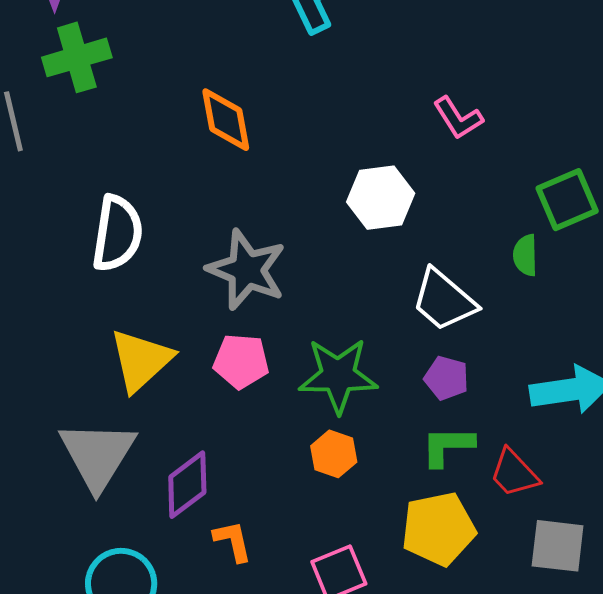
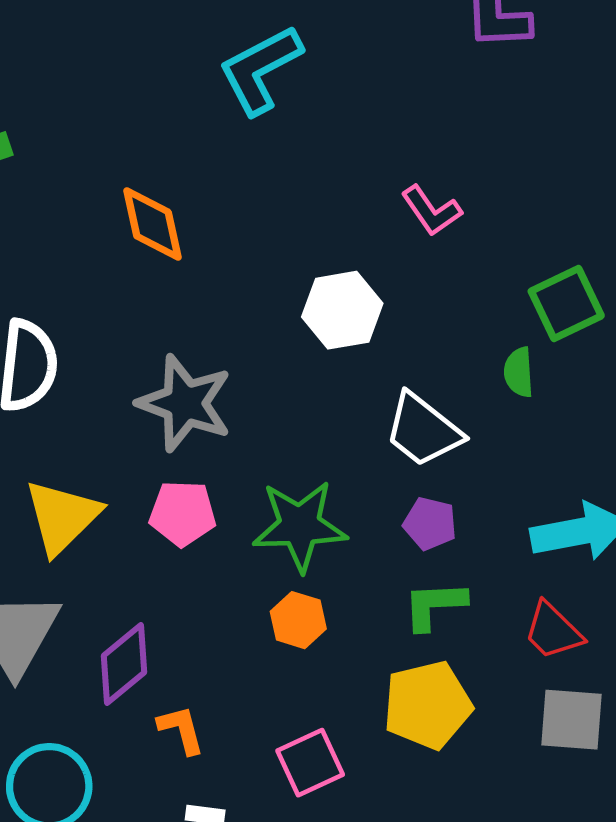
red trapezoid: (514, 473) -> (553, 631), moved

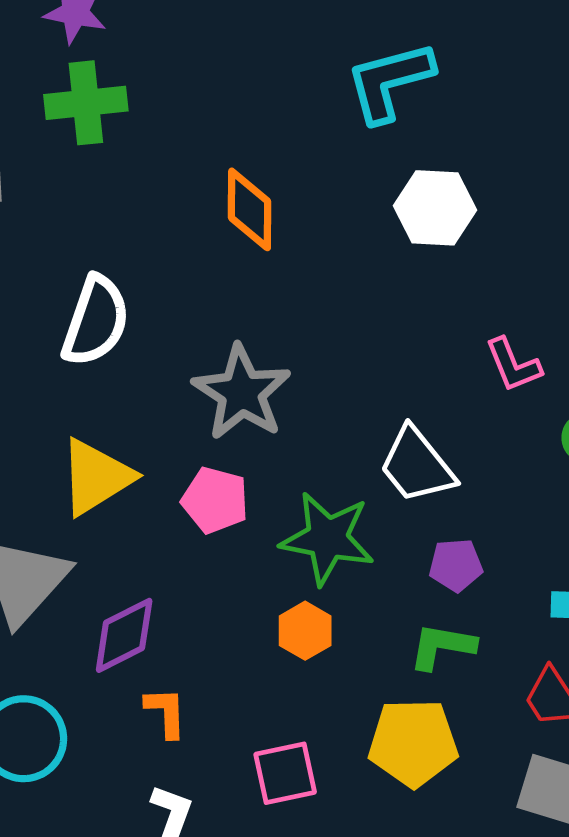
pink L-shape: (431, 211) -> (513, 365), moved
white hexagon: (342, 310) -> (435, 208), moved
white trapezoid: (423, 430) -> (417, 465), moved
purple pentagon: (430, 524) -> (456, 565), turned -30

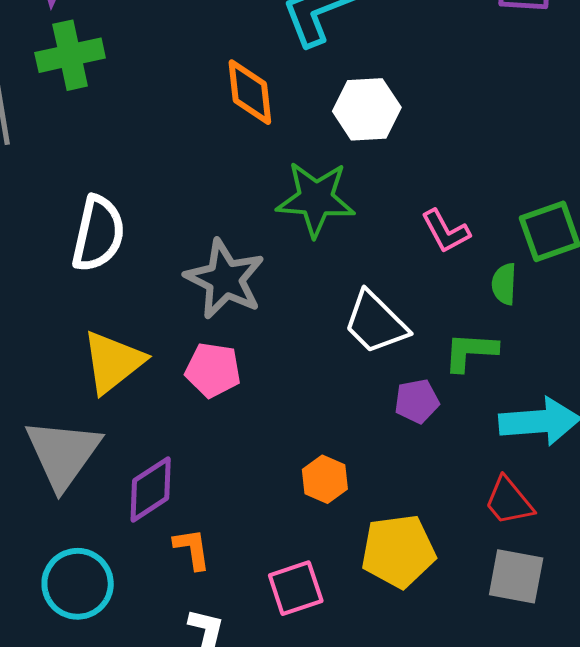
orange diamond: (250, 209) -> (250, 92), moved
green star: (327, 538) -> (316, 199), moved
orange hexagon: (305, 631) -> (325, 479), moved
green L-shape: (442, 646) -> (470, 352), moved

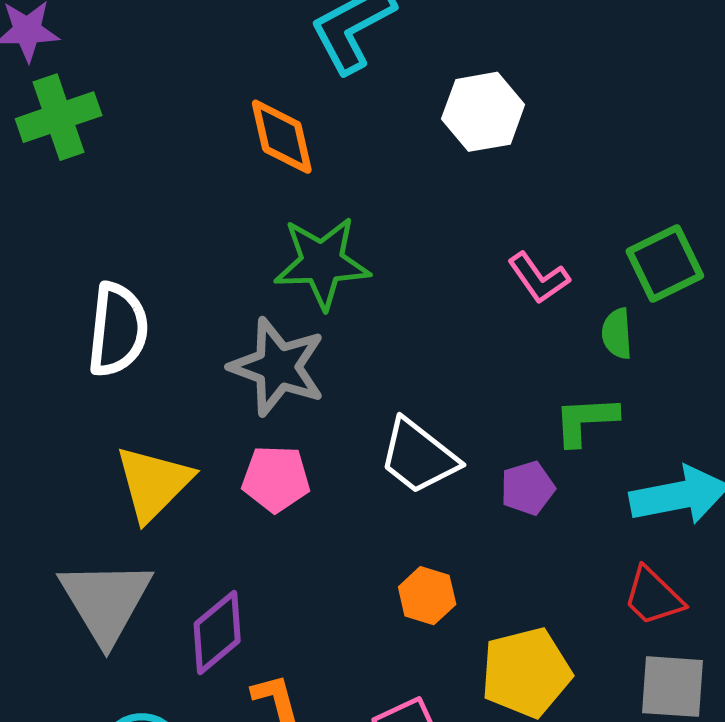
white hexagon: (367, 109) -> (483, 112), moved
green star: (316, 199) -> (322, 263), moved
white trapezoid: (376, 323) -> (419, 456), moved

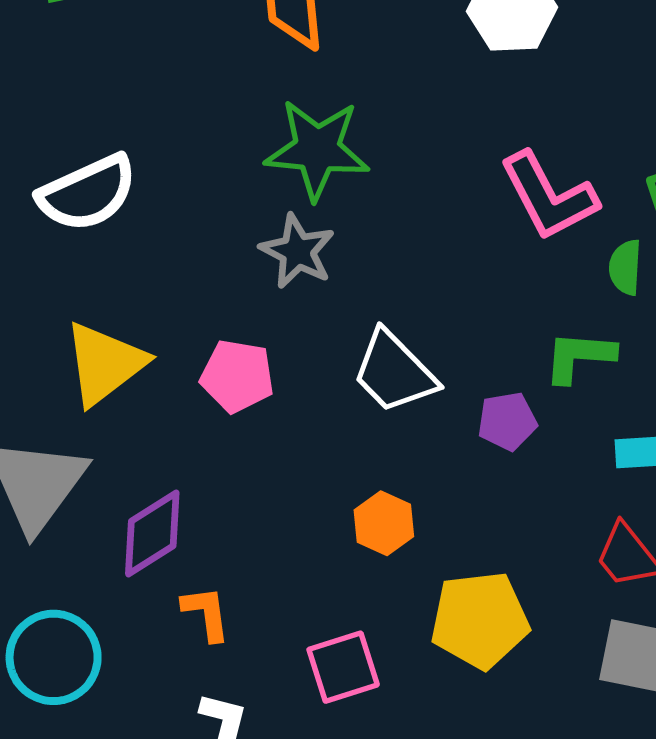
pink L-shape: (539, 278) -> (549, 196), size x1.5
white semicircle: (118, 330) -> (87, 193), turned 52
gray star: (278, 367) -> (297, 251), moved, size x0.7

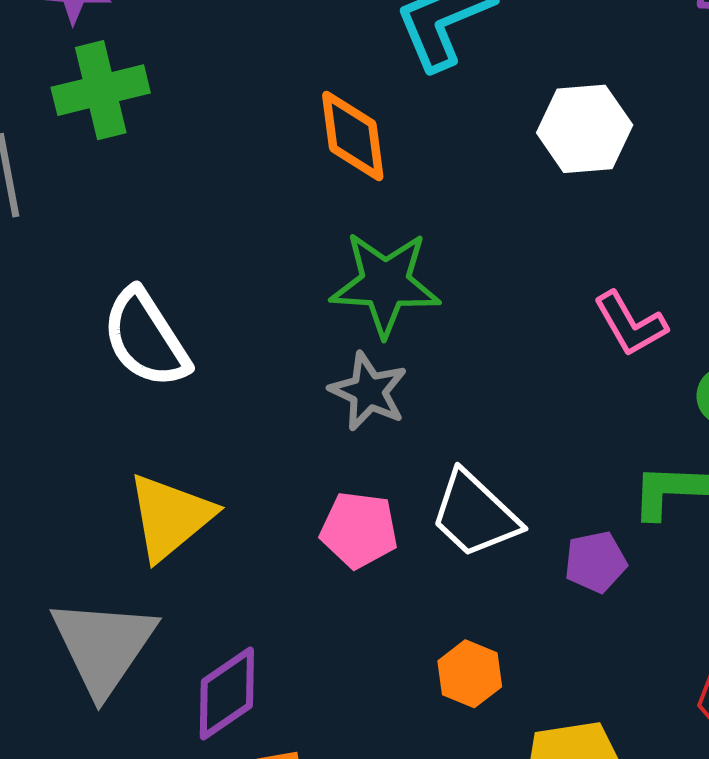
white semicircle: (87, 193) -> (146, 338), turned 84
pink L-shape: (549, 196) -> (630, 324), size x0.7
pink pentagon: (237, 376) -> (359, 530), moved

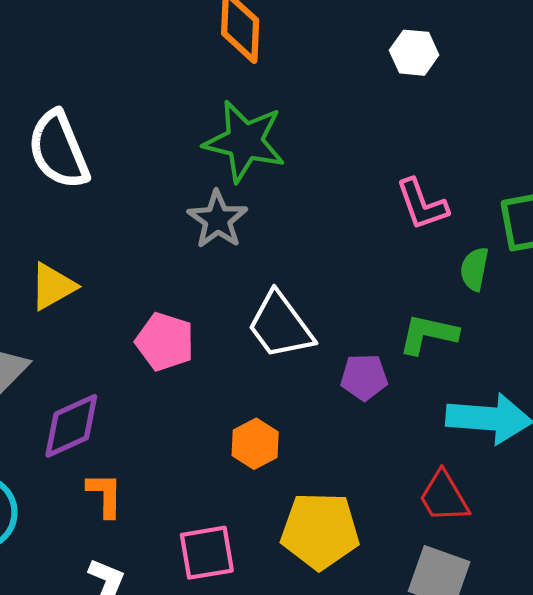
white hexagon: (585, 129) -> (414, 53), size x0.7
yellow triangle: (170, 517) -> (53, 286), size x0.7
pink pentagon: (359, 530) -> (165, 342), moved

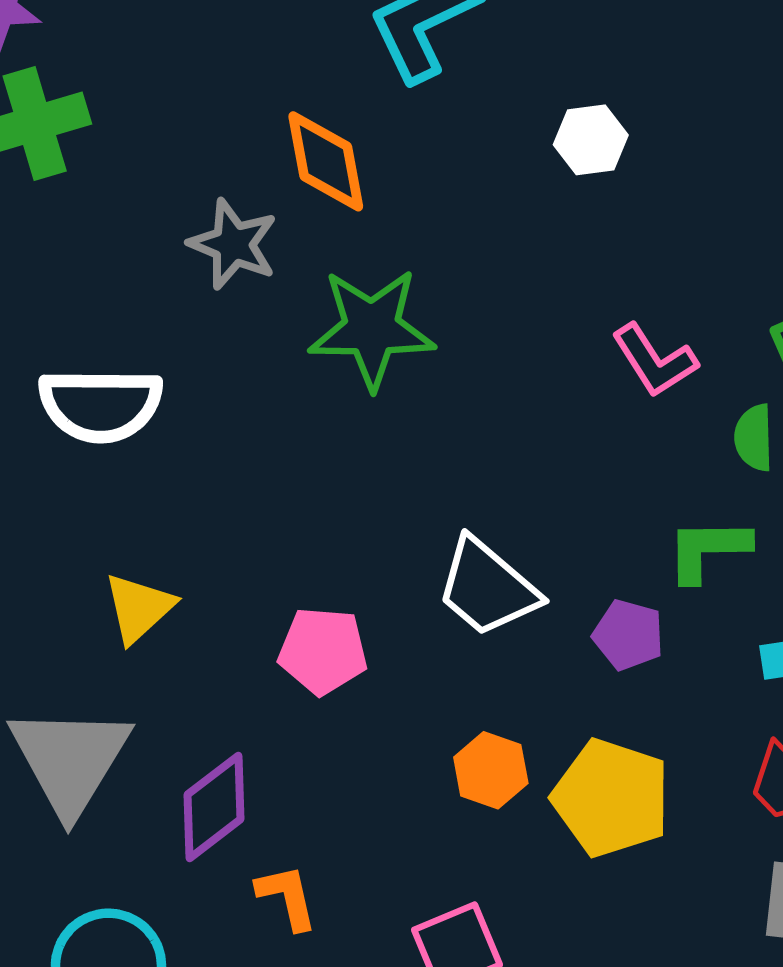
white semicircle: (58, 150) -> (100, 405), turned -54
gray star: (218, 219) -> (233, 244), moved
purple pentagon: (364, 377) -> (628, 635), turned 30
yellow pentagon: (320, 531) -> (611, 798), moved, turned 30

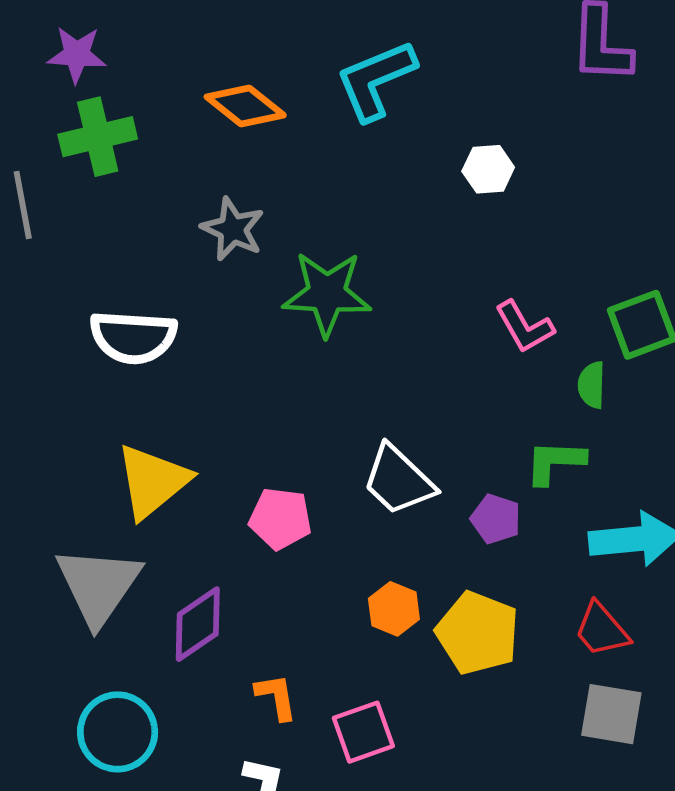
orange diamond: (326, 161) -> (245, 106), moved, turned -44
yellow triangle: (139, 608) -> (153, 481), size x1.5
orange L-shape: (287, 897) -> (276, 697), moved

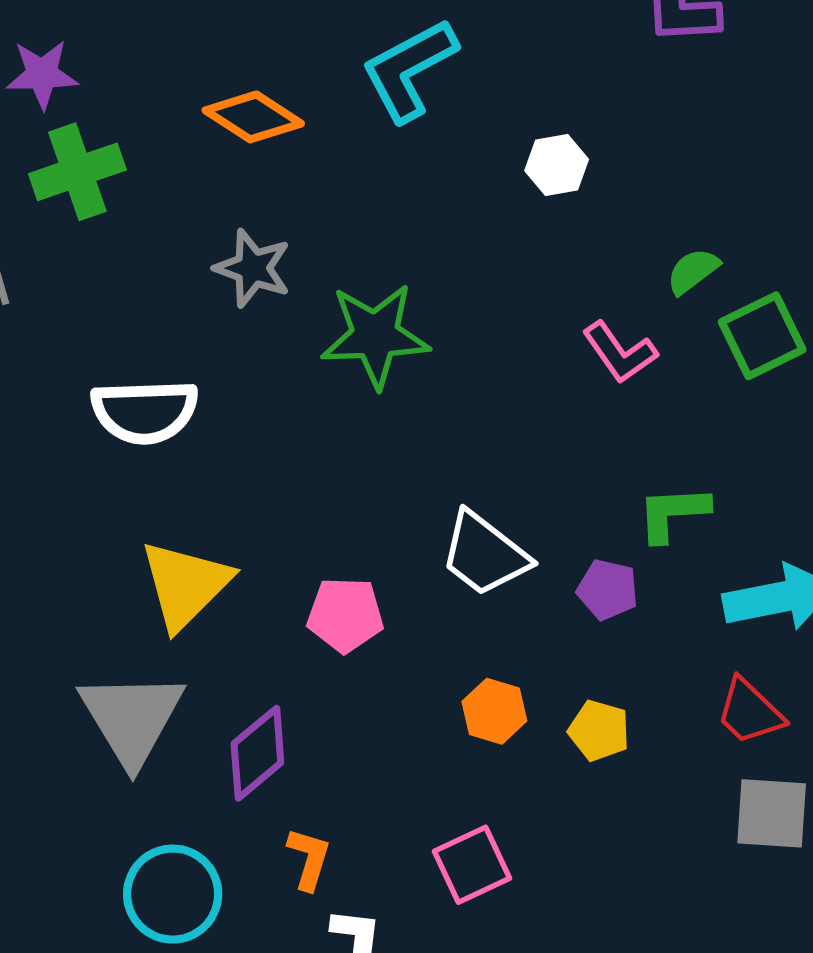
green semicircle: (592, 385) -> (693, 271), moved, turned 57
yellow pentagon: (478, 633) -> (599, 731), size x0.6
orange L-shape: (276, 697) -> (309, 859), moved, turned 32

